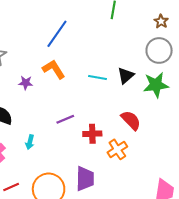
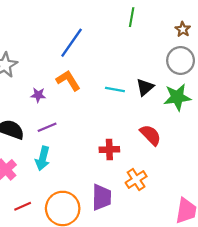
purple line: (65, 119) -> (47, 127), moved
cyan arrow: (30, 142) -> (43, 158), size x1.5
orange cross: (117, 149) -> (136, 180), moved

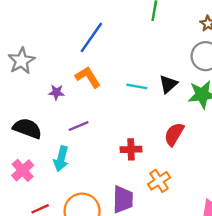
purple line: (47, 127) -> (79, 126), moved
red semicircle: (151, 135) -> (174, 134), turned -105

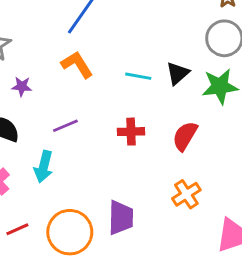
purple star: (56, 92) -> (22, 86), moved
red cross: (131, 149) -> (131, 132), moved
orange cross: (159, 181) -> (186, 194), moved

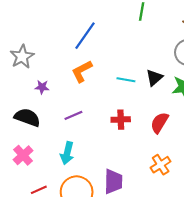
orange L-shape: (77, 65) -> (82, 71), turned -85
cyan arrow: (44, 167) -> (67, 153), moved

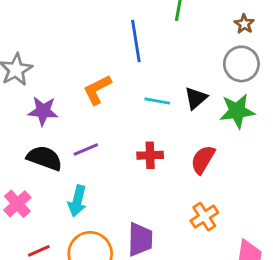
blue line: (85, 36) -> (136, 41), moved, turned -44
purple star: (42, 87) -> (43, 111), size x1.5
black semicircle: (27, 117) -> (44, 158), moved

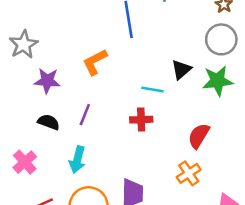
cyan line: (157, 101) -> (152, 90), moved
purple line: (86, 150) -> (85, 115), turned -45
black semicircle: (44, 158) -> (49, 122), size x0.7
red semicircle: (203, 160) -> (199, 136), moved

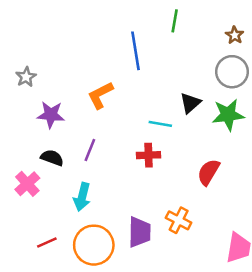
gray star: (24, 44) -> (26, 77), size x0.7
pink cross: (25, 162) -> (27, 184), moved
orange cross: (189, 173) -> (179, 220), moved, turned -30

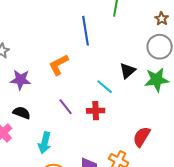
cyan line: (160, 124) -> (105, 87), turned 30
purple line: (90, 150) -> (66, 107), moved, turned -60
red semicircle: (209, 172) -> (142, 137), moved

